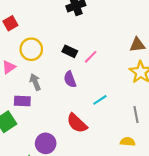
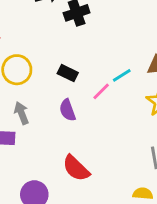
pink line: (91, 57) -> (101, 91), moved
cyan line: (100, 100) -> (122, 75), moved

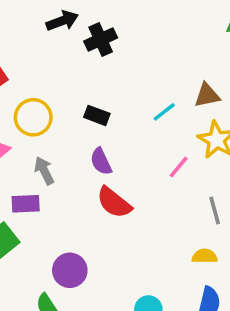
pink line: (101, 91) -> (179, 167), moved
red semicircle: (76, 168) -> (114, 203), moved

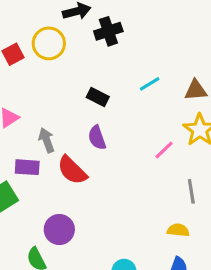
cyan line: (164, 112) -> (150, 84), moved
yellow circle: (33, 117) -> (49, 43), moved
red semicircle: (114, 203) -> (72, 170), moved

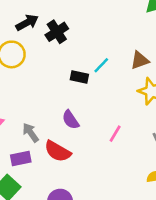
black rectangle: (98, 97) -> (79, 77), moved
pink line: (164, 150) -> (115, 134), moved

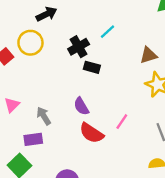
black cross: (57, 32) -> (79, 47), moved
cyan line: (101, 65) -> (107, 32), moved
red semicircle: (58, 151) -> (91, 133), moved

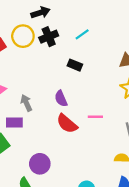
cyan line: (107, 32) -> (82, 34), moved
black cross: (79, 47) -> (49, 37), moved
pink line: (122, 122) -> (95, 117), turned 48

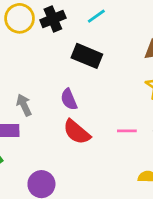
black rectangle: (75, 65) -> (87, 56), size x1.5
pink line: (95, 117) -> (127, 131), moved

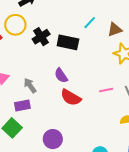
cyan line: (96, 16) -> (90, 23), moved
black cross: (53, 19) -> (41, 37), moved

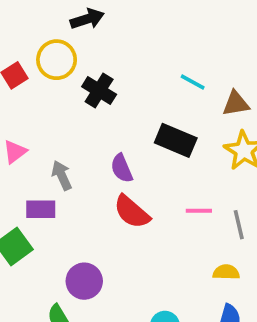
cyan line: (90, 23) -> (193, 82), turned 64
black cross: (41, 37) -> (99, 90), turned -36
black rectangle: (68, 42) -> (176, 140), moved

